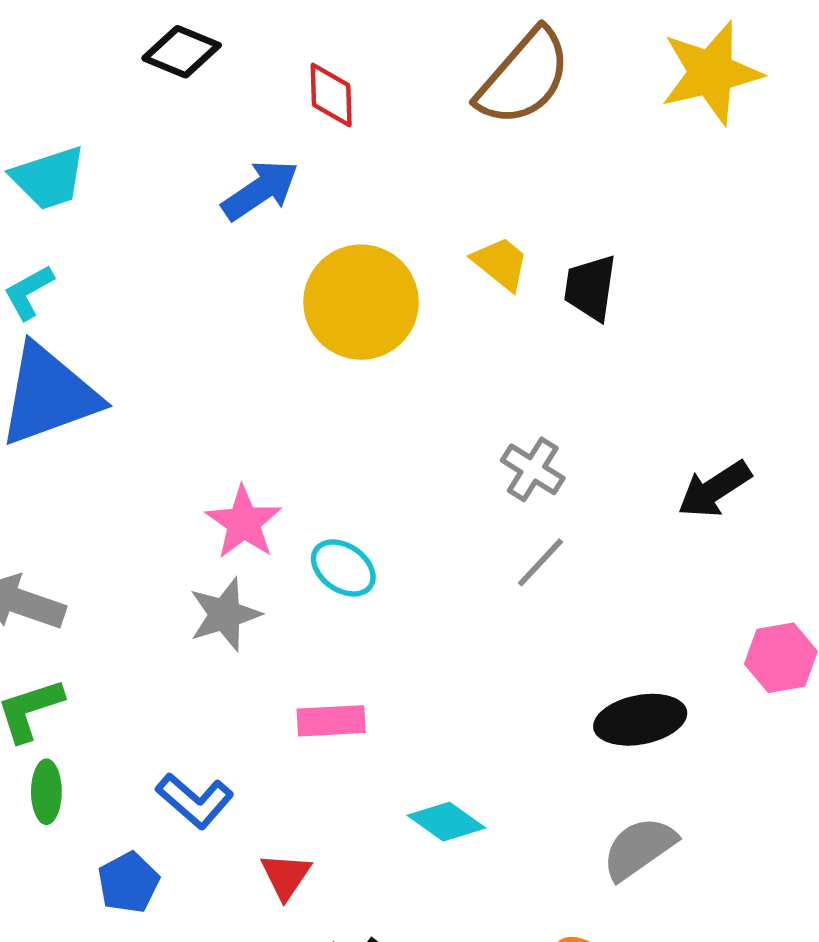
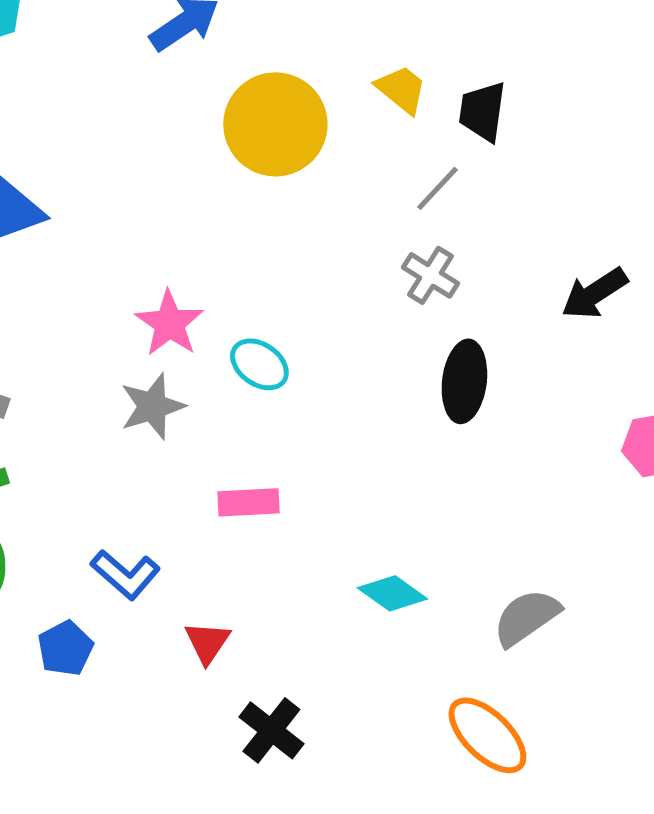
gray line: (540, 562) -> (437, 188), moved
black ellipse: (640, 720) -> (464, 381), moved, turned -72
cyan diamond: (446, 822) -> (392, 593), moved

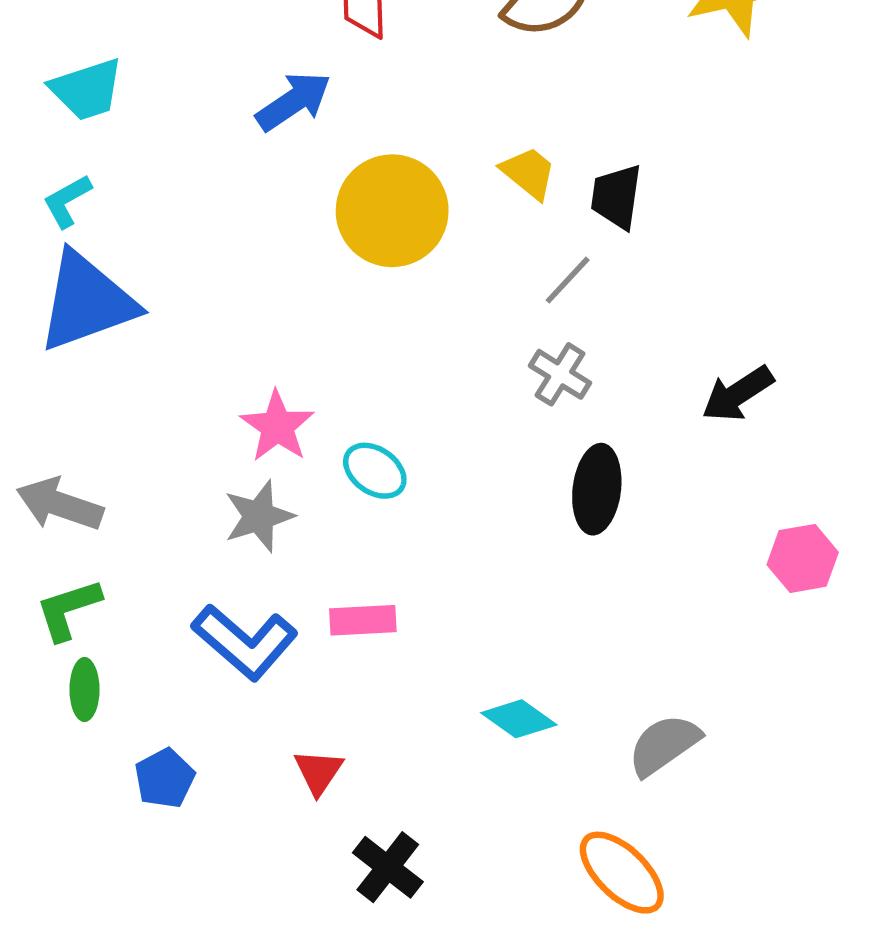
blue L-shape: (125, 574) -> (245, 642), moved, size x1.4

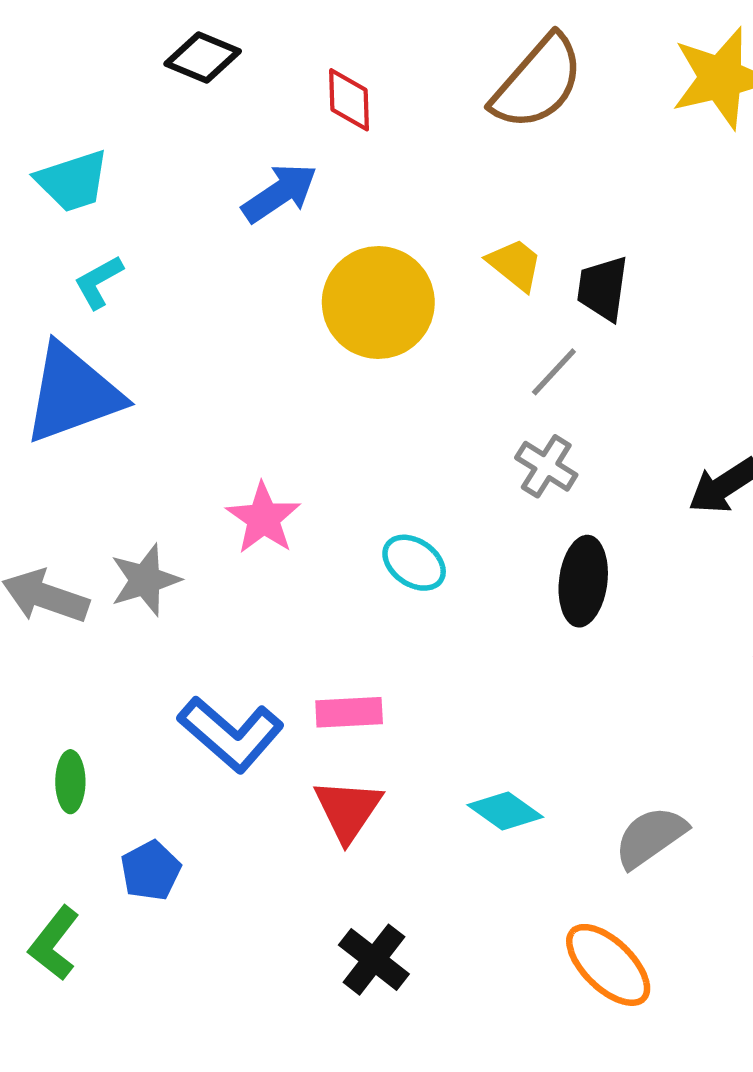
cyan L-shape: (67, 201) -> (99, 282), moved
cyan ellipse: (375, 471) -> (414, 563), moved
gray star: (259, 516) -> (145, 580), moved
green L-shape: (68, 609) -> (54, 943), moved, turned -34
red triangle: (318, 772) -> (348, 810), moved, size x1.4

